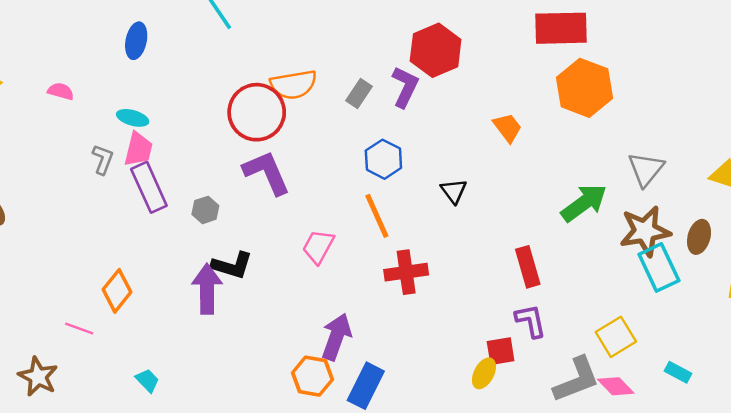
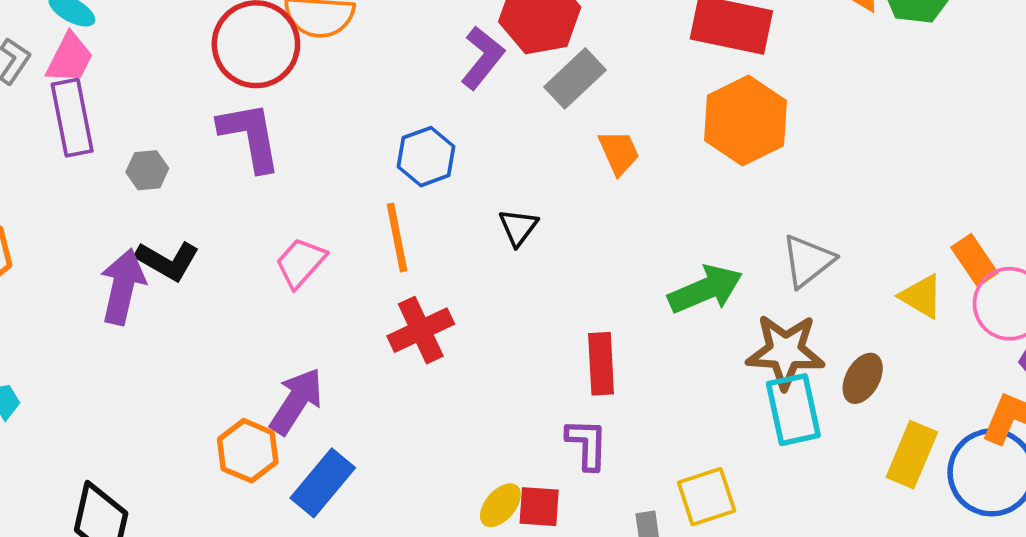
gray rectangle: (359, 94) -> (575, 78), moved, size x1.4
red cross: (406, 272) -> (421, 330), turned -30
red square: (501, 351) -> (539, 507), moved

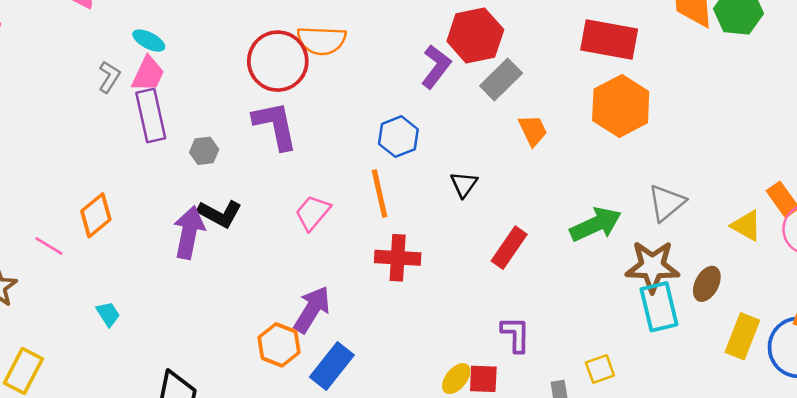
red cross: (421, 330) -> (398, 258), turned 30
red rectangle: (601, 364) -> (509, 248), moved, turned 39
yellow square: (707, 497) -> (600, 369), size x0.7

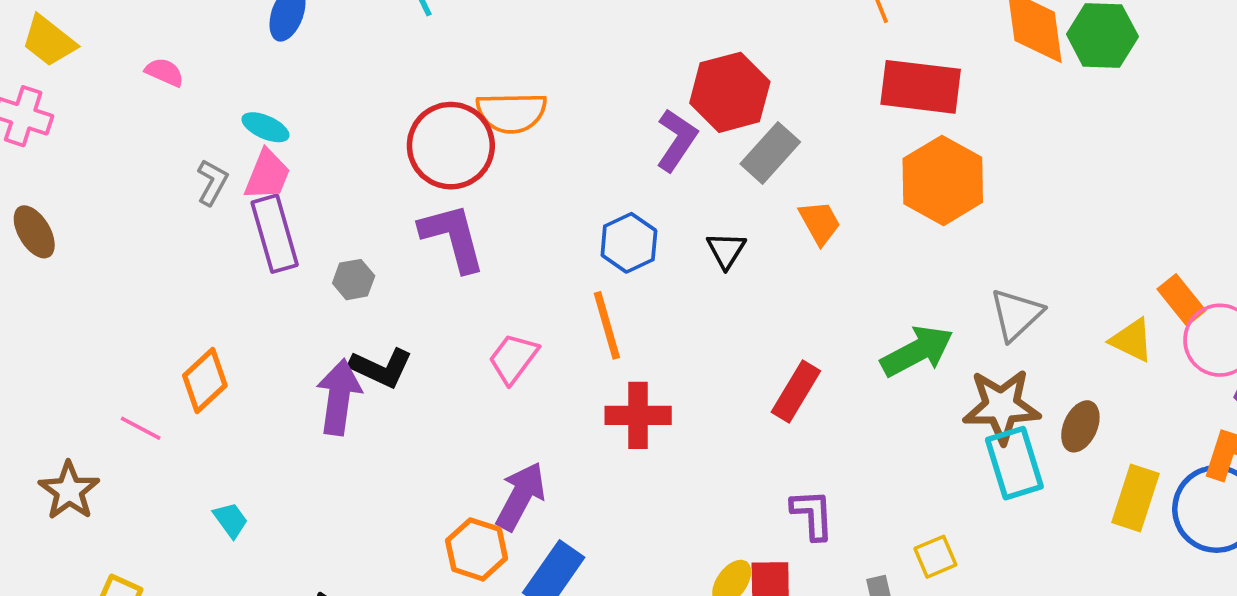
black triangle: (464, 184) -> (726, 250), moved

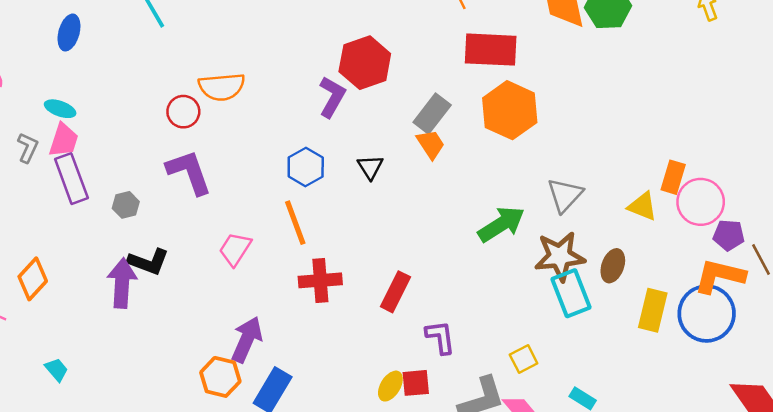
red circle: (451, 146) -> (183, 112), size x0.6
gray rectangle: (770, 153) -> (432, 114), moved
orange rectangle: (1181, 300) -> (673, 177), turned 60
red rectangle: (796, 392) -> (396, 292), moved

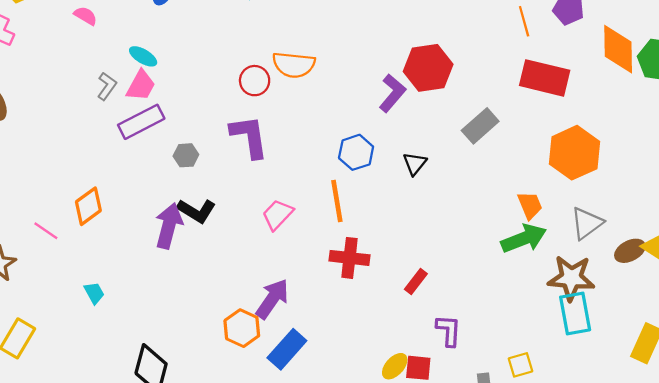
orange hexagon: (510, 110) -> (574, 153), moved
orange trapezoid: (431, 144) -> (530, 205), moved
purple rectangle: (71, 179) -> (141, 122), turned 72
brown ellipse: (613, 266) -> (630, 251), moved, turned 32
red rectangle: (396, 292) -> (416, 281), size x0.7

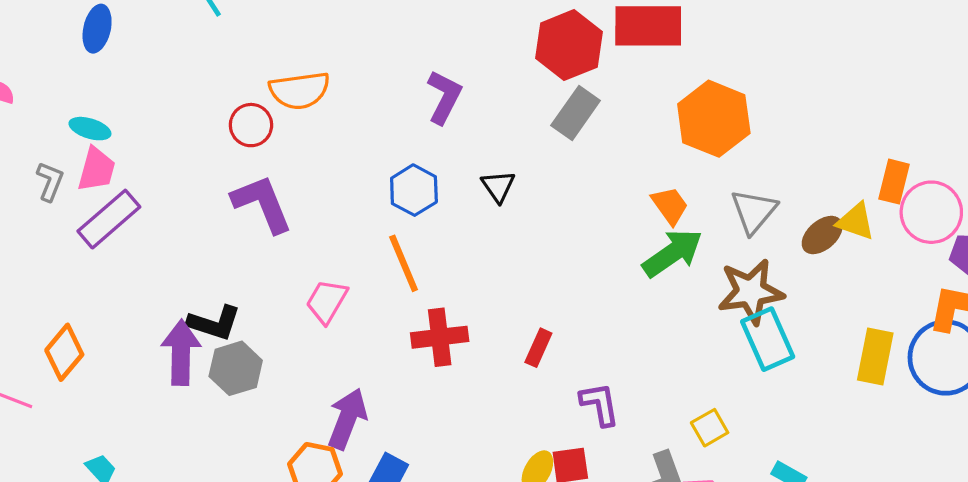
red hexagon: (428, 68) -> (569, 45), moved
gray hexagon: (186, 155) -> (236, 368), moved, size x1.5

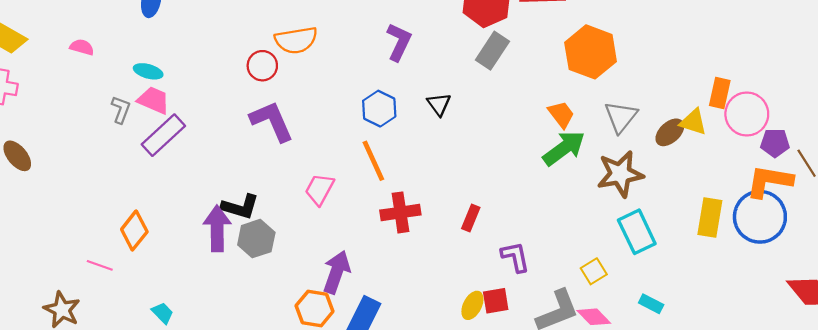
pink trapezoid: (96, 169) -> (154, 100), turned -80
cyan rectangle: (768, 339) -> (637, 232), moved

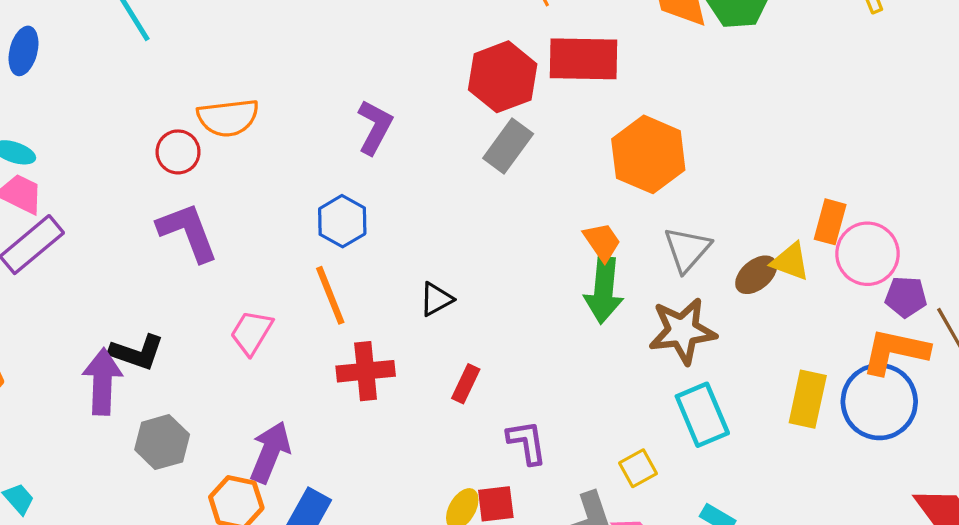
black triangle: (439, 104) -> (436, 299), moved, turned 35
green arrow: (564, 148) -> (604, 290), turned 129
gray hexagon: (256, 239) -> (162, 442), moved

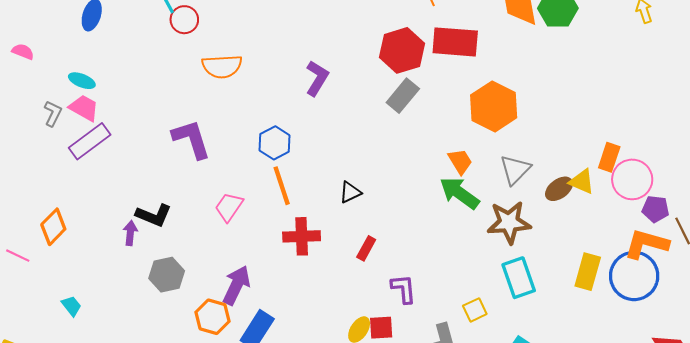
red circle: (178, 152) -> (184, 20), moved
blue hexagon: (342, 221) -> (275, 143), moved
green arrow: (604, 290) -> (459, 193), turned 117
purple arrow: (102, 382) -> (130, 233), size x0.6

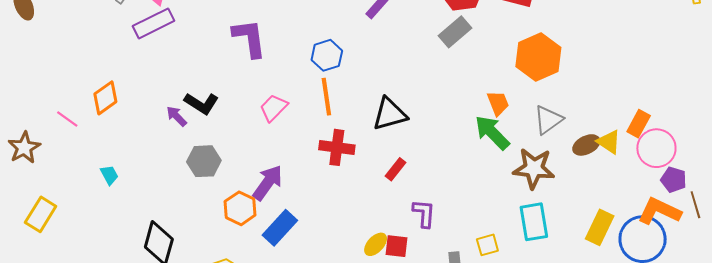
black triangle: (350, 192) -> (390, 114), size x1.6
purple arrow: (130, 233) -> (177, 116), turned -60

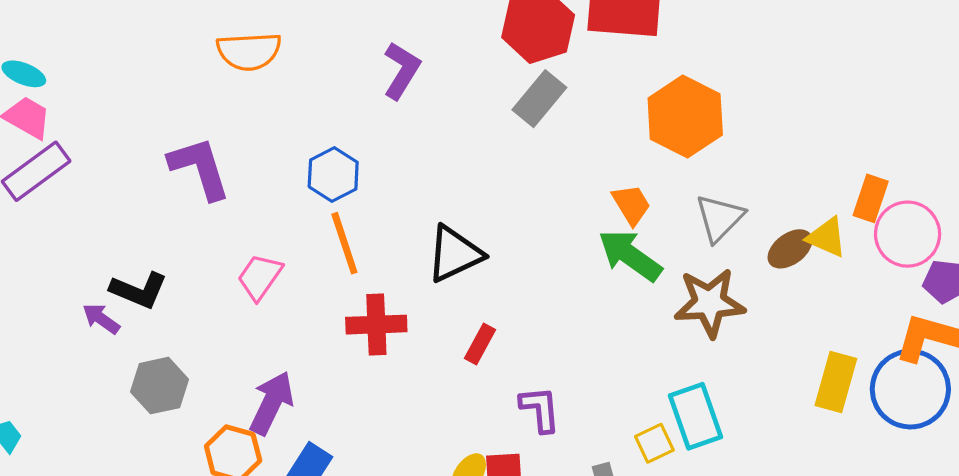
cyan rectangle: (534, 222) -> (696, 416), moved

